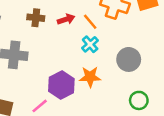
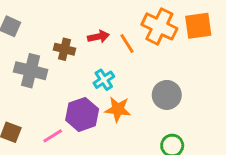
brown cross: (36, 18) -> (64, 49), moved
cyan cross: (90, 44) -> (104, 80), moved

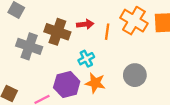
orange line: (127, 43) -> (107, 32), turned 35
brown cross: (64, 49) -> (57, 32), size x1.5

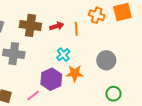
orange cross: (134, 21) -> (97, 15), size x0.7
brown cross: (57, 32) -> (30, 25), moved

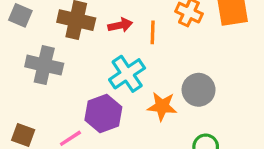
cyan cross: (63, 55) -> (127, 74), size x1.5
orange star: (75, 73) -> (162, 106), moved

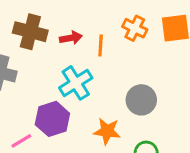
orange star: (162, 106) -> (107, 131), moved

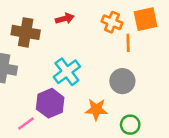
red arrow: (71, 38) -> (65, 19), moved
orange line: (101, 45) -> (128, 43), moved

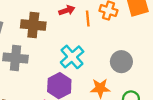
orange line: (128, 43) -> (88, 18), moved

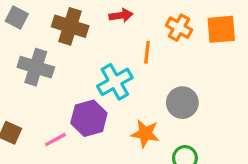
orange line: (88, 18) -> (147, 52), moved

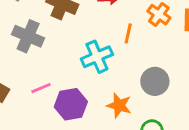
purple hexagon: (89, 118) -> (71, 104), moved
pink line: (56, 140) -> (41, 88), moved

